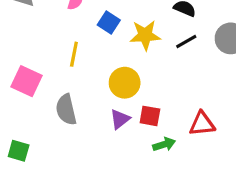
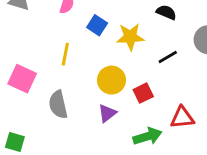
black line: (186, 42) -> (168, 57), moved
red square: (150, 116) -> (143, 93), moved, turned -36
green arrow: (164, 144) -> (148, 136), size x1.4

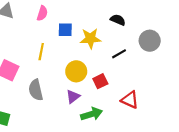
blue square: (97, 25) -> (65, 30), turned -32
red triangle: (182, 118) -> (130, 100), turned 30
green arrow: (148, 136) -> (92, 114), moved

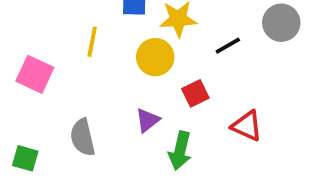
yellow circle: (76, 71) -> (155, 57), moved
gray semicircle: (36, 90) -> (83, 137), moved
green arrow: (92, 114) -> (180, 151), turned 120

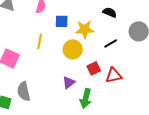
red triangle: (247, 126) -> (114, 75), moved, turned -36
gray semicircle: (83, 137) -> (24, 91), moved

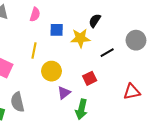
black semicircle: (110, 12) -> (95, 21), moved, turned -80
yellow circle: (73, 49) -> (51, 71), moved
red triangle: (114, 75) -> (132, 92), moved

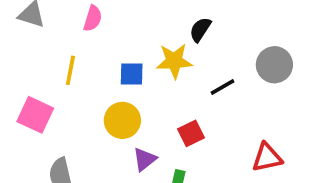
blue square: (57, 30) -> (132, 74), moved
yellow line: (34, 50) -> (70, 70), moved

